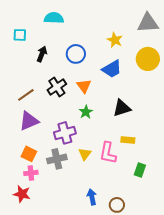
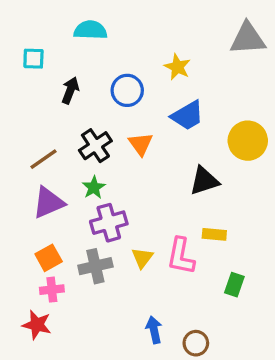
yellow star: (115, 40) -> (177, 67), moved
yellow circle: (148, 59) -> (248, 141), moved
green star: (86, 112) -> (94, 187), moved
orange square: (29, 154) -> (49, 258), turned 35

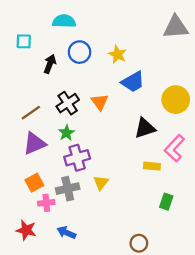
yellow star: (177, 67) -> (118, 54), moved
blue circle: (127, 90) -> (80, 52), moved
pink L-shape: (181, 256) -> (175, 148), moved, turned 32
pink cross: (52, 290) -> (46, 203), moved
blue arrow: (154, 330) -> (66, 233), moved, turned -54

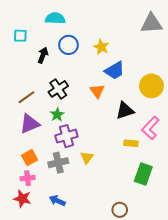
orange triangle: (100, 102) -> (97, 91), moved
green rectangle: (166, 202) -> (143, 174), size x1.5
pink cross: (46, 203) -> (28, 178), moved

